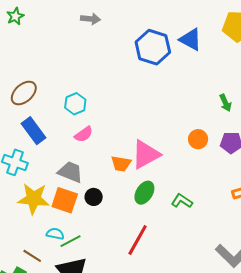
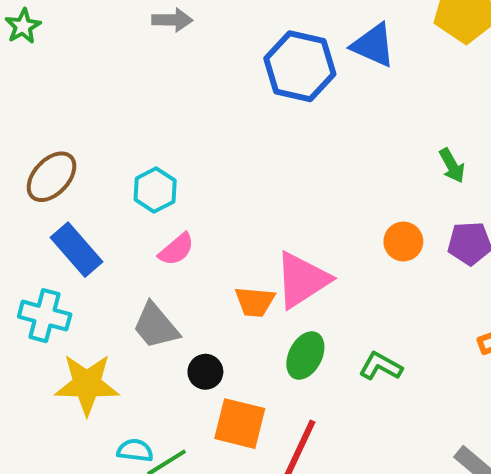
gray trapezoid: (70, 172) -> (156, 326), turned -148
orange square: (65, 200) -> (240, 424), moved

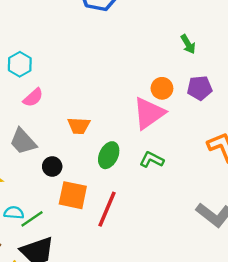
pink triangle: (302, 280) -> (149, 113), moved

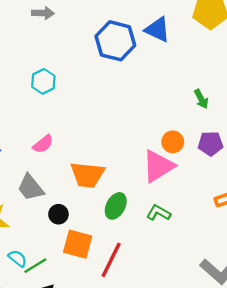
cyan hexagon: (20, 64) -> (43, 81), moved
orange trapezoid: (79, 126) -> (87, 175), size x1.5
cyan semicircle: (14, 213) -> (18, 258), turned 30

